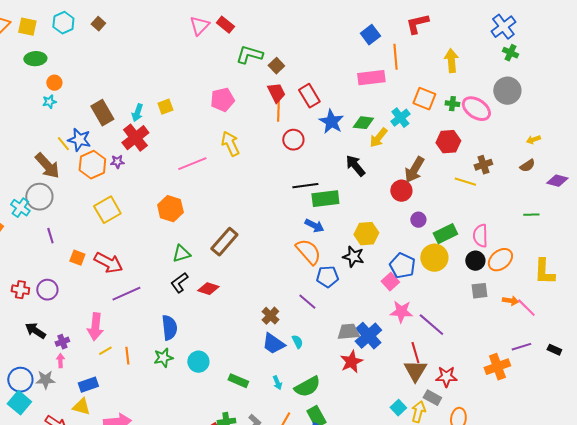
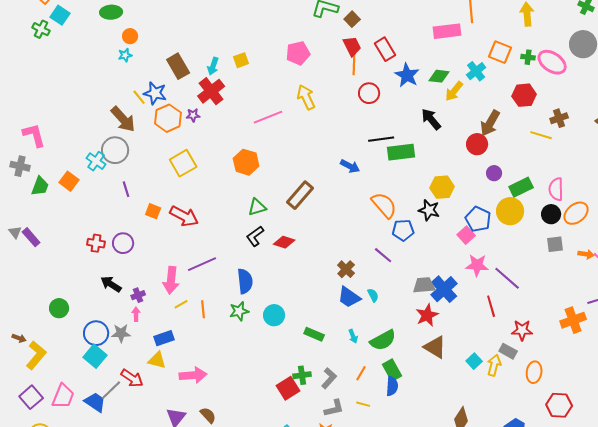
blue arrow: (314, 226) -> (350, 166), moved
purple line: (126, 294) -> (202, 264), moved
brown triangle: (415, 371) -> (435, 347), moved, turned -30

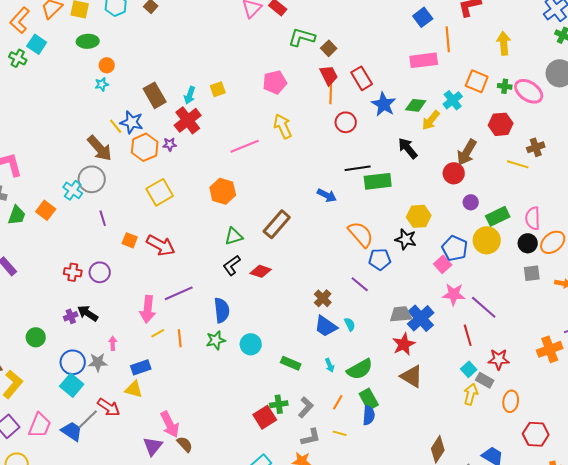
purple cross: (138, 295) -> (71, 316), moved
cyan square: (474, 361) -> (469, 369), moved
pink arrow: (193, 375) -> (170, 424), moved, turned 68

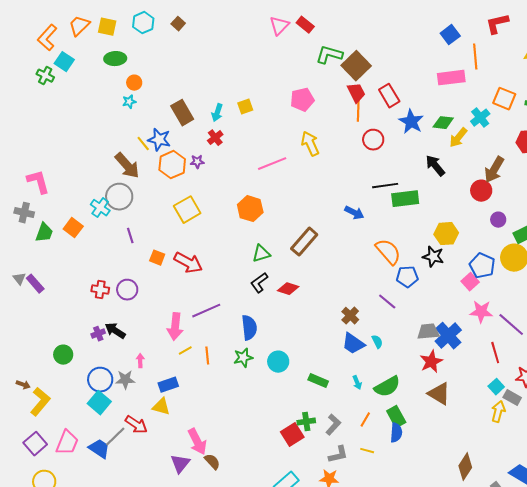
brown square: (329, 48) -> (356, 66), size x1.8
red cross: (188, 120) -> (215, 138), size x0.6

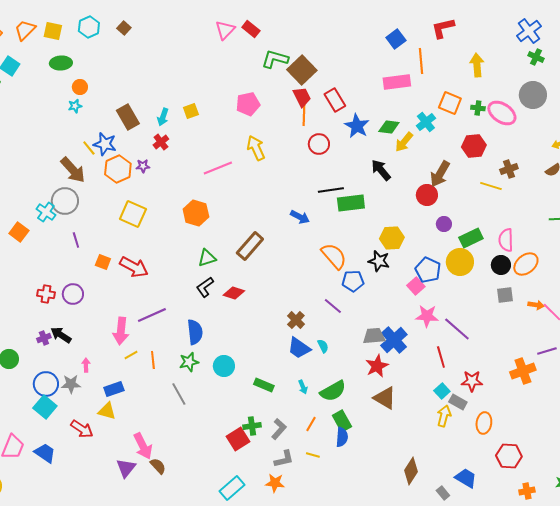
yellow square: (187, 210) -> (133, 214), turned -36
gray line: (115, 437) -> (179, 394), moved, turned -75

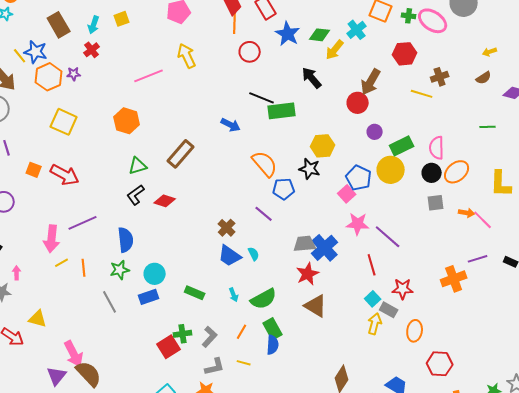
black line: (331, 190) -> (262, 98), turned 30
blue rectangle: (114, 389) -> (149, 297), moved
brown semicircle: (158, 466) -> (89, 374), size x1.6

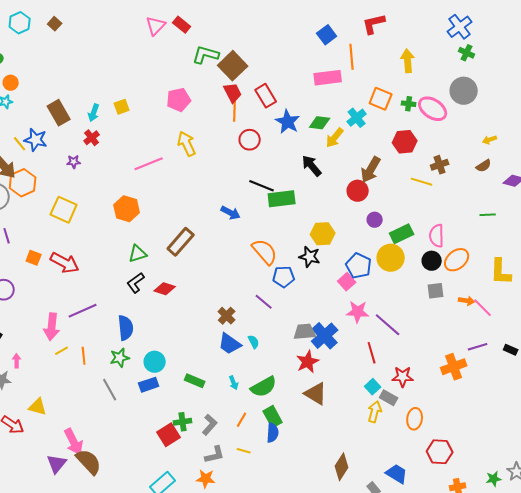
orange hexagon: (49, 77) -> (23, 183), moved

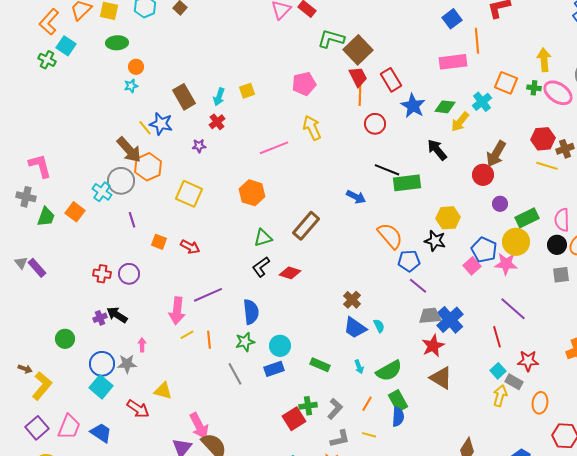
yellow arrow: (408, 61) -> (544, 60), moved
red hexagon: (405, 142) -> (543, 139), moved
red arrow: (65, 263) -> (190, 247), size x0.7
purple line: (264, 302) -> (418, 286), moved
pink star: (358, 312) -> (506, 264), moved

